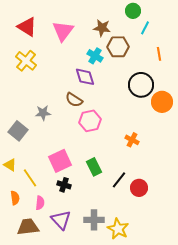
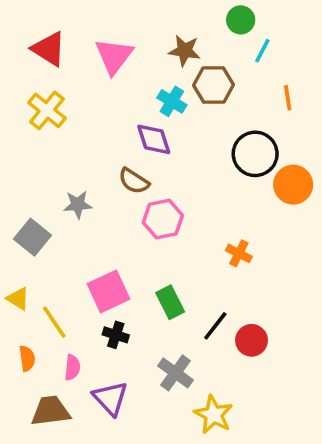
gray cross: (94, 220) -> (175, 373), moved, turned 36

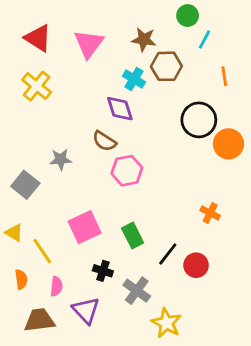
orange cross: (239, 253) -> (210, 213), moved
black cross: (116, 335) -> (103, 271), moved

